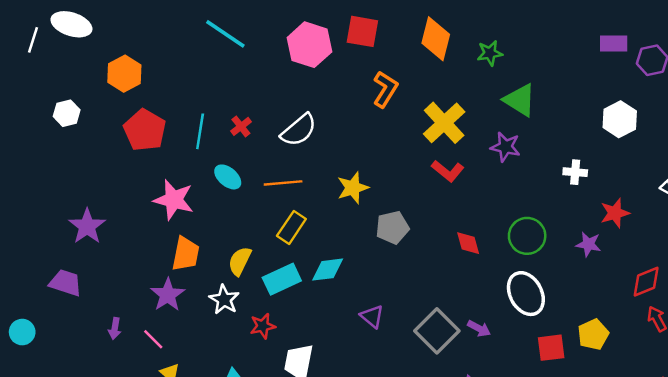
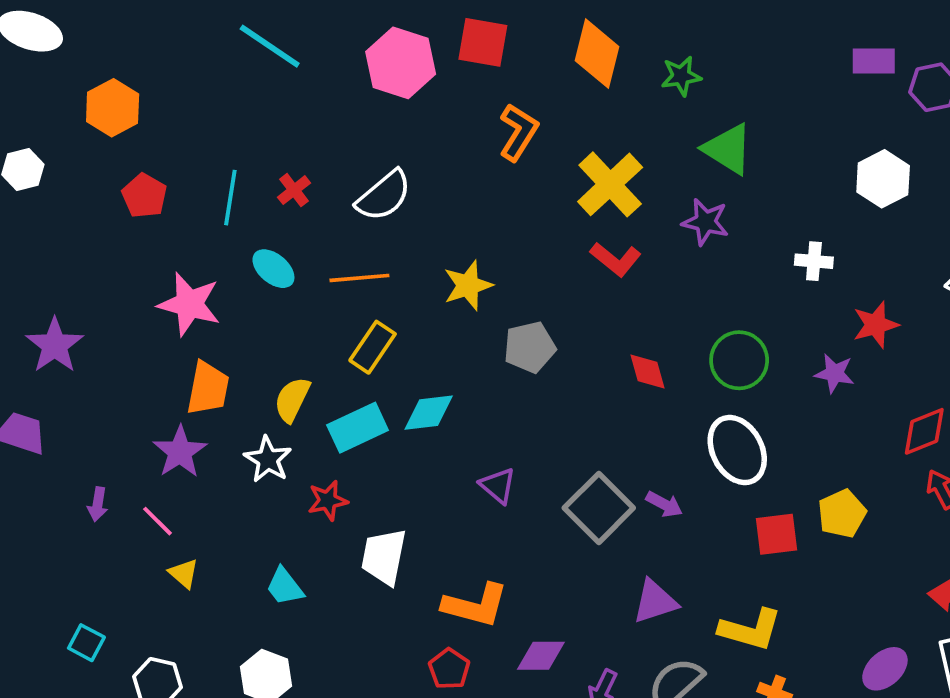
red pentagon: (145, 130) -> (144, 196), size x0.7

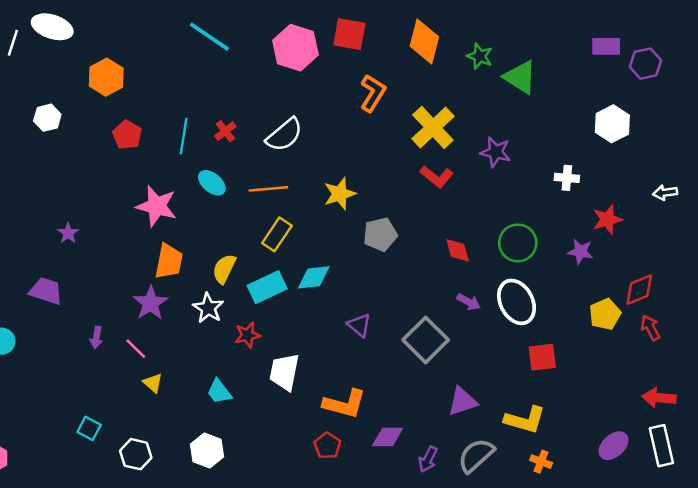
green star: (681, 76) -> (480, 56), turned 30
green triangle: (728, 149) -> (520, 77), moved
purple star: (55, 345) -> (68, 233), size x0.6
purple arrow: (664, 504) -> (469, 302), moved
yellow pentagon: (842, 514) -> (605, 314), moved

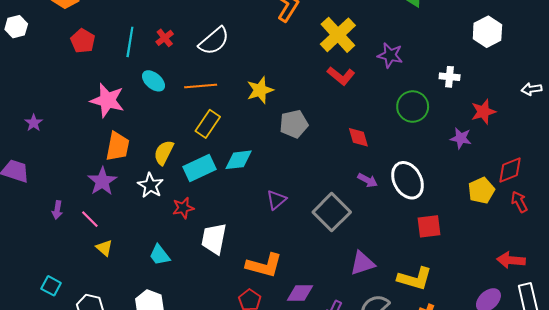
green circle: (518, 243) -> (413, 107), moved
purple triangle: (359, 325) -> (276, 200), turned 40
red arrow: (659, 398) -> (511, 260), moved

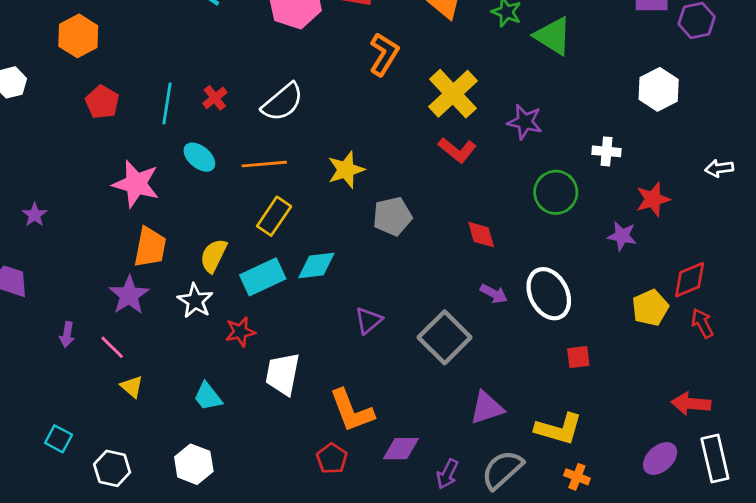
red square: (429, 226) -> (578, 357), size x0.7
orange L-shape: (264, 265) -> (352, 411), turned 54

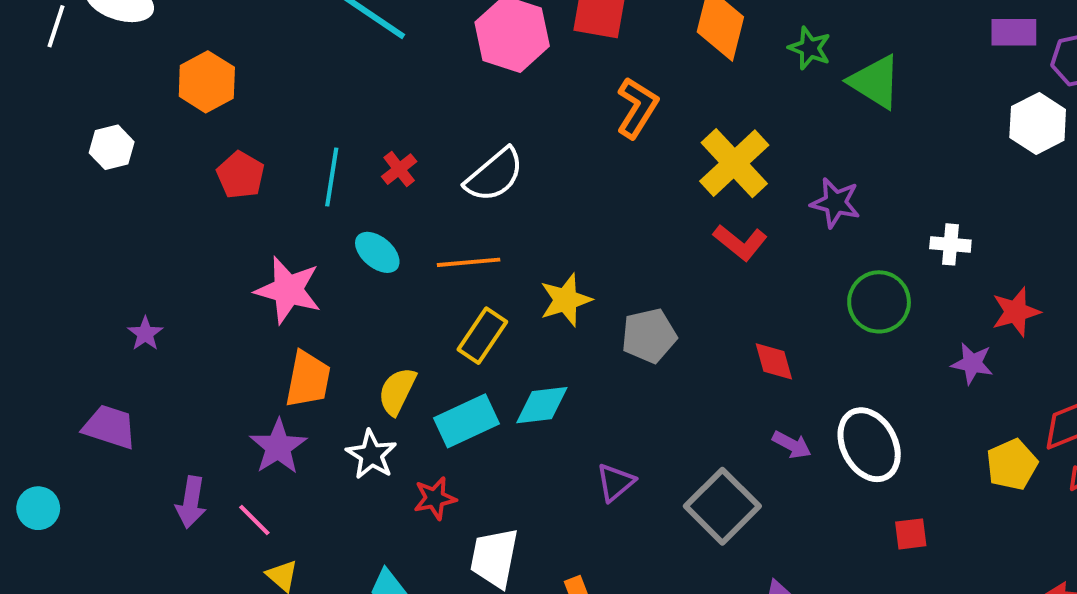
white hexagon: (659, 89) -> (1038, 123), moved
yellow star: (346, 170) -> (566, 300), moved
purple arrow: (67, 335) -> (191, 502), size x1.4

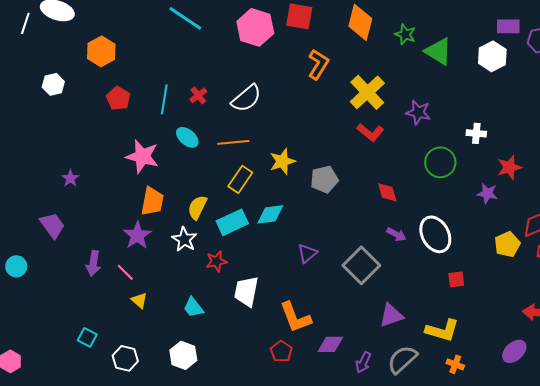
white hexagon: (1038, 123) -> (492, 56), moved
purple trapezoid: (110, 427) -> (52, 225), turned 36

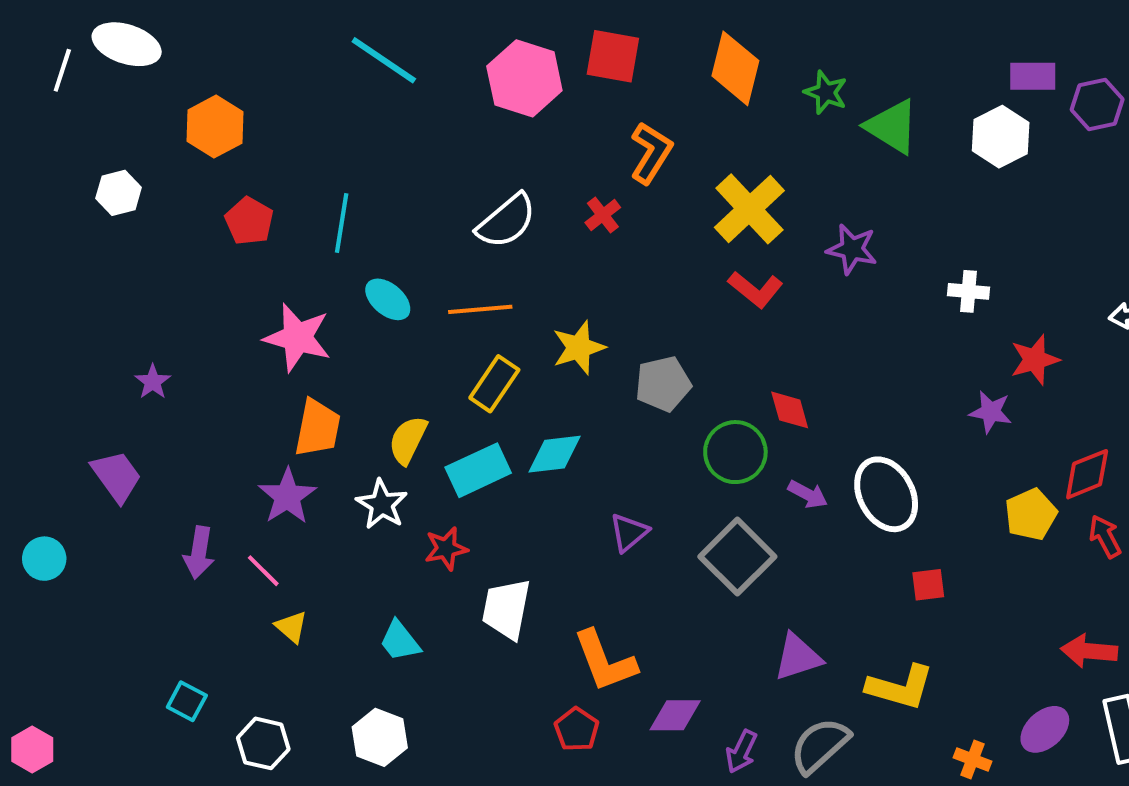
red cross: (198, 95) -> (603, 215), moved
green circle: (440, 162) -> (735, 452), moved
orange cross: (455, 364) -> (973, 760), moved

